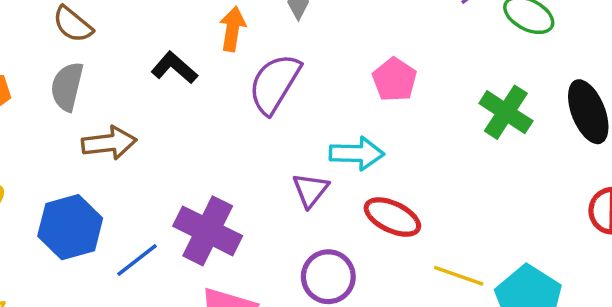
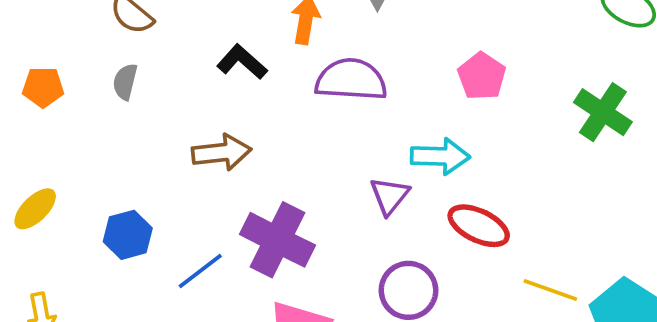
purple semicircle: (275, 84) -> (351, 80), turned 62
gray semicircle: (67, 87) -> (125, 82), size x0.7
brown arrow: (109, 143) -> (221, 152), moved
blue hexagon: (70, 227) -> (128, 235), size x0.7

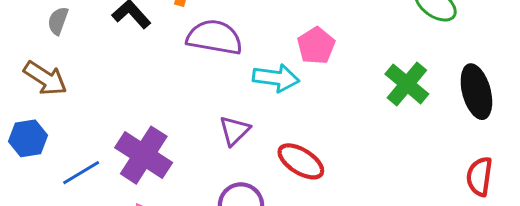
gray semicircle: (125, 82) -> (58, 21), moved
brown arrow: (221, 152) -> (45, 78), moved, turned 33
cyan arrow: (440, 156) -> (276, 78), moved

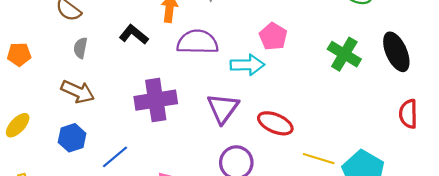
purple triangle: (234, 131) -> (223, 108), size x1.4
purple cross: (144, 155) -> (156, 100), moved, turned -33

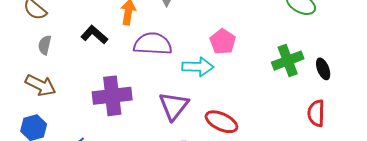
black ellipse: (396, 52) -> (323, 69), moved, size x0.6
green cross: (344, 54) -> (288, 61), turned 36
red semicircle: (408, 114) -> (316, 113), moved

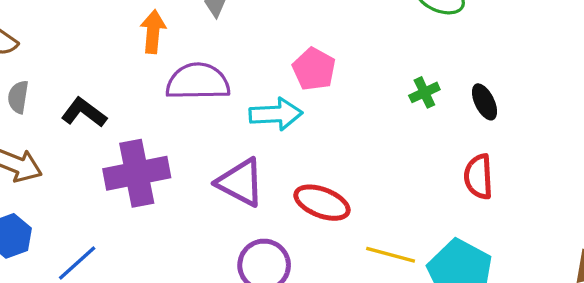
black L-shape: (94, 35) -> (84, 112), moved
green cross: (288, 61) -> (424, 92), size x0.6
purple triangle: (174, 106) -> (240, 182), turned -36

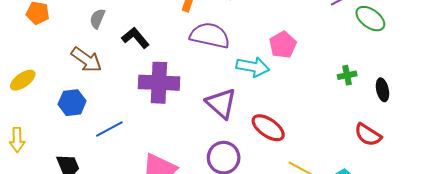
red semicircle: (479, 177) -> (368, 135), turned -68

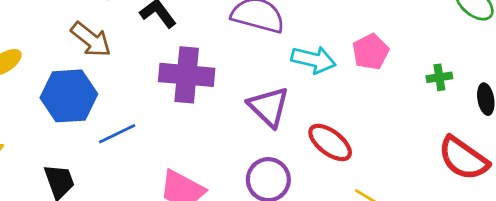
pink pentagon: (283, 45) -> (371, 52), moved
blue hexagon: (72, 103) -> (69, 96), size x1.5
red semicircle: (368, 135) -> (463, 158), size x1.4

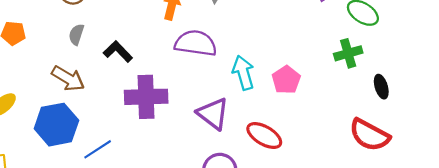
pink pentagon: (371, 52) -> (286, 80), moved
cyan arrow: (313, 60) -> (243, 73), turned -112
green cross: (439, 77) -> (348, 53), moved, size x1.4

